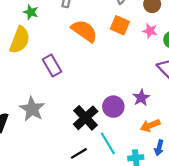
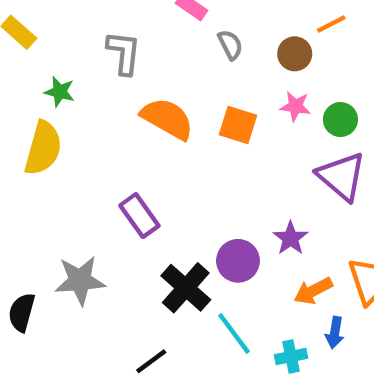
orange square: (120, 25) -> (238, 125), moved
purple rectangle: (52, 66) -> (139, 216), moved
gray star: (32, 109) -> (80, 280), turned -30
black line: (79, 153) -> (151, 361), moved

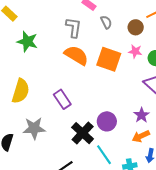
gray L-shape: (124, 53) -> (74, 27), moved
green star: (60, 92) -> (27, 42), size x1.5
orange square: (238, 125) -> (109, 59), size x1.4
yellow semicircle: (43, 148) -> (21, 91), moved
purple star: (291, 238) -> (141, 115), moved

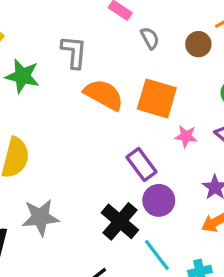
gray L-shape: (74, 27) -> (74, 52), moved
pink star: (135, 51) -> (186, 136), moved
purple rectangle: (62, 99) -> (141, 164), moved

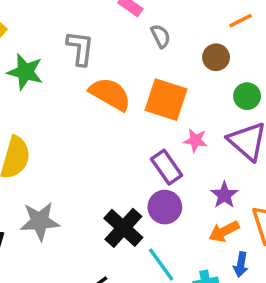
brown circle: (198, 44) -> (216, 57), moved
purple rectangle: (141, 164) -> (167, 167), moved

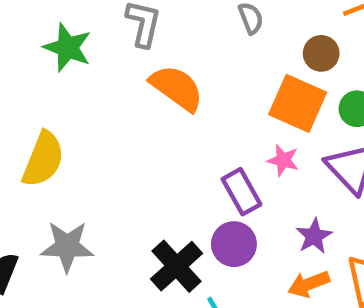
orange square: (166, 100) -> (298, 103), moved

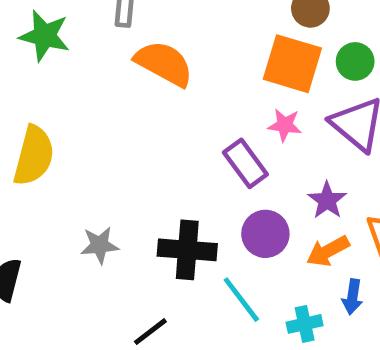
purple circle: (234, 244) -> (265, 234), moved
gray star: (67, 246) -> (100, 245), moved, size x0.7
black cross: (177, 266) -> (187, 250), turned -36

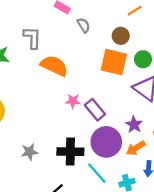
pink star: (285, 125) -> (73, 101), moved
purple circle: (265, 234) -> (106, 142), size x1.4

